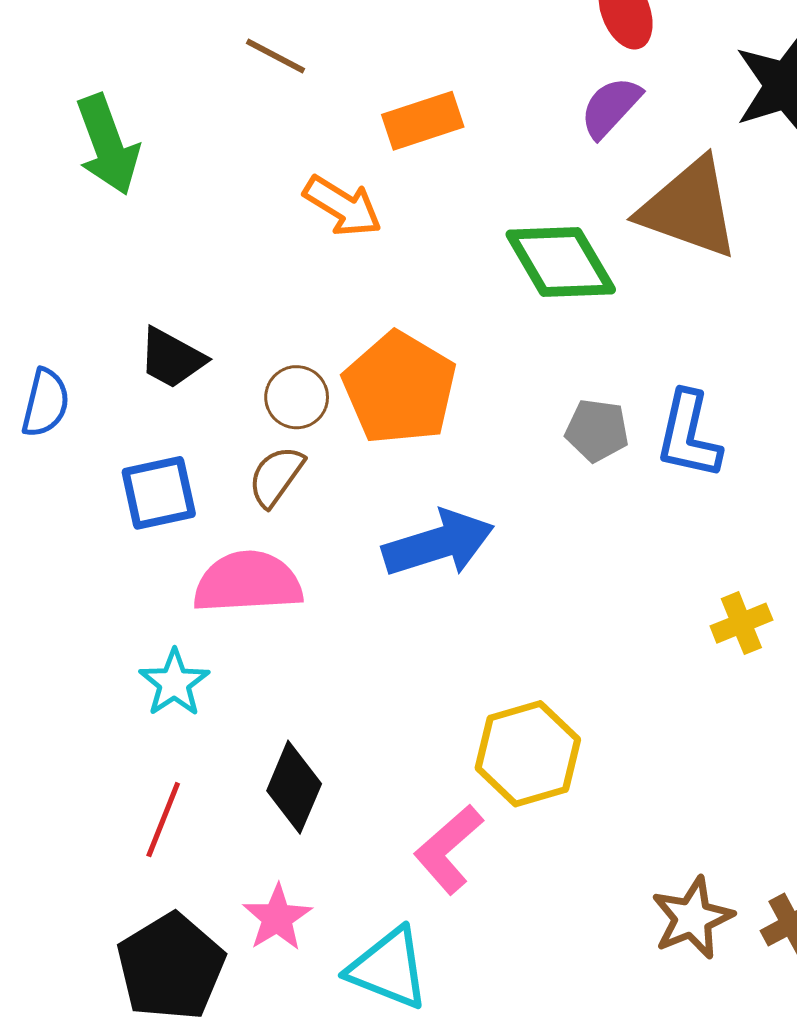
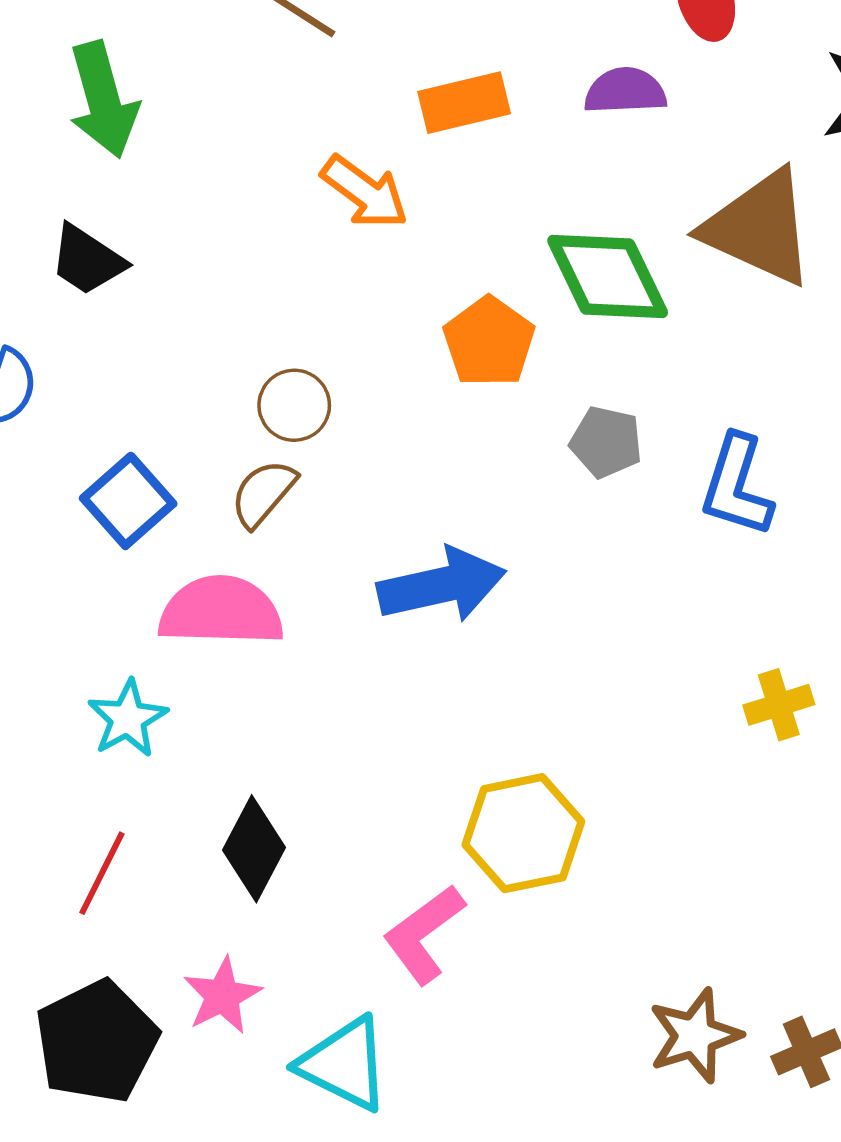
purple semicircle: (611, 107) -> (625, 91), moved, turned 40
black trapezoid: (172, 358) -> (87, 260), moved
orange pentagon: (400, 388) -> (489, 342), moved, size x0.7
gray pentagon: (597, 430) -> (606, 442), moved
blue square: (159, 493) -> (128, 501), turned -34

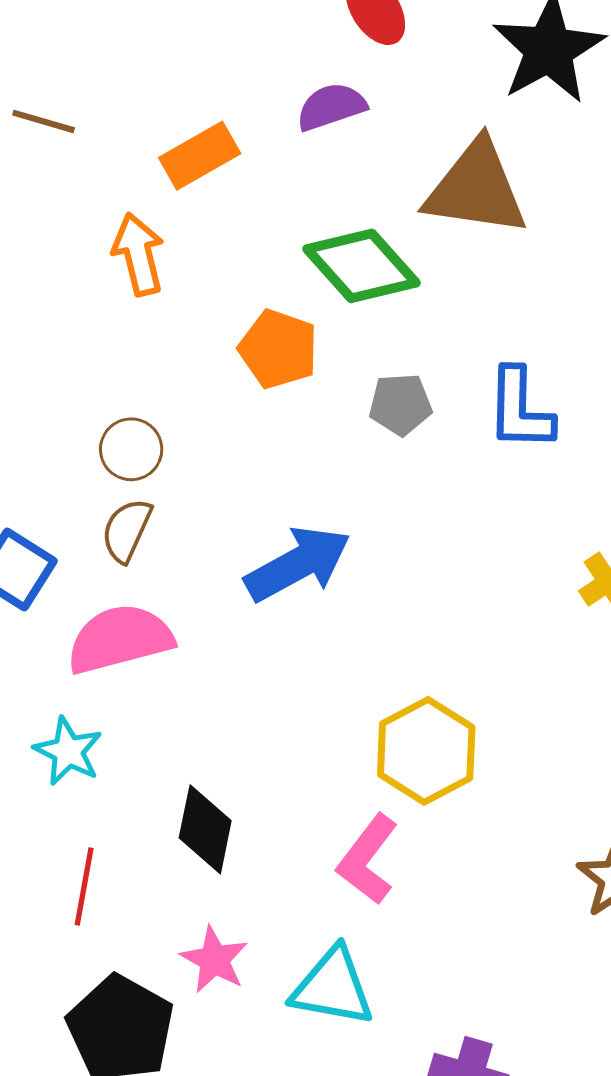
orange arrow: (365, 192) -> (138, 254), turned -124

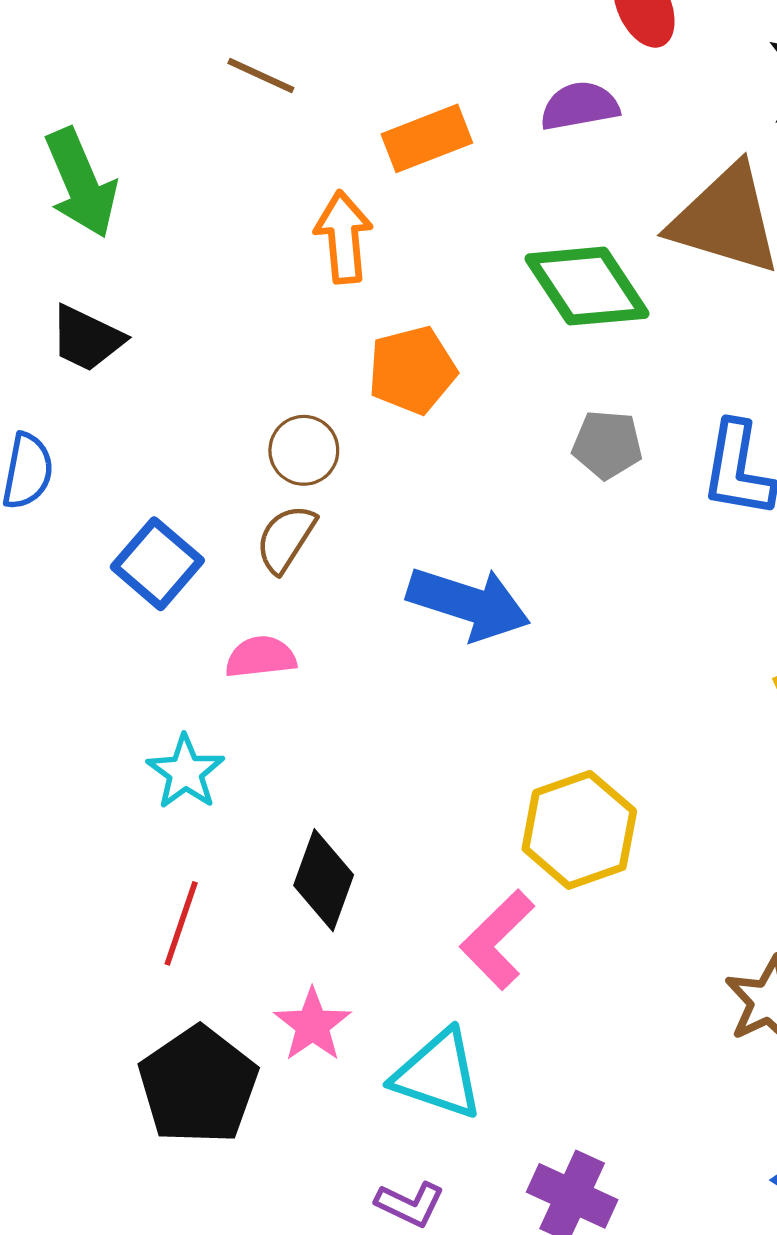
orange pentagon: (278, 349) -> (412, 370), moved, turned 30
blue arrow: (298, 564) -> (469, 603), turned 38
pink semicircle: (120, 639) -> (261, 657), size x0.6

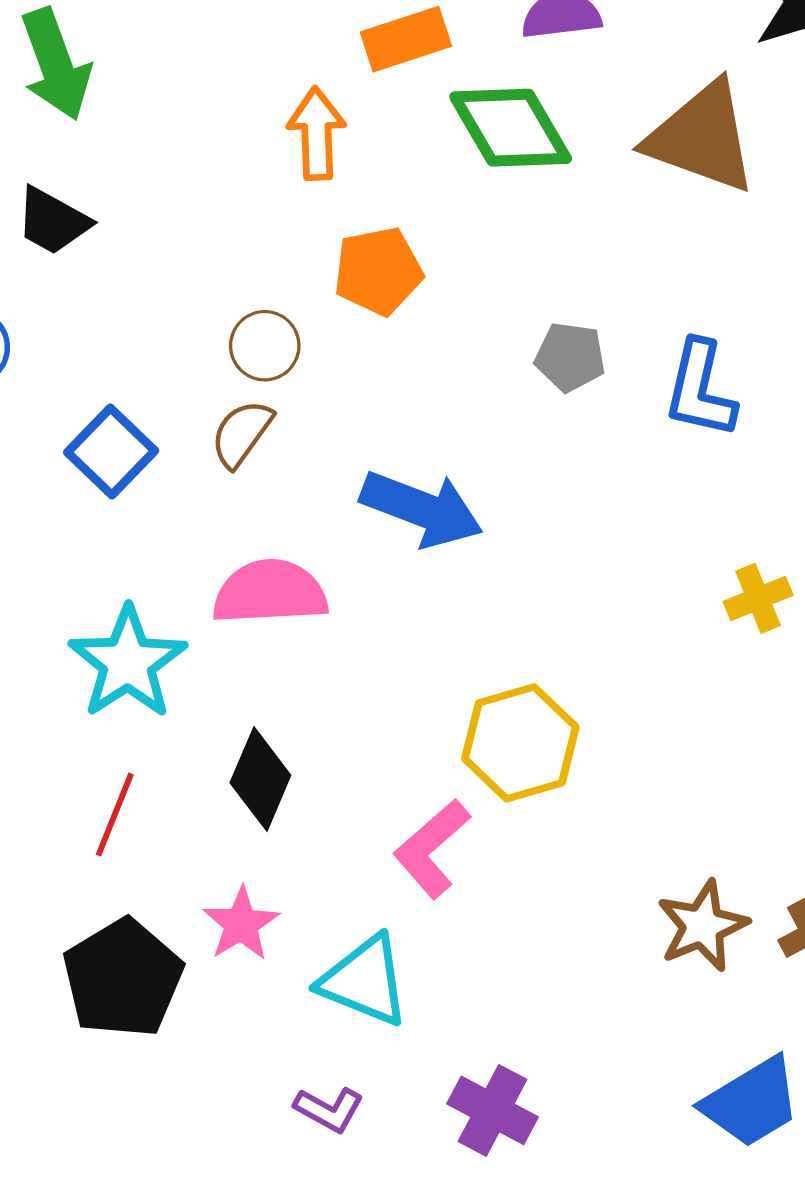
green diamond: (587, 286) -> (511, 128), moved
pink semicircle: (261, 657) -> (270, 592), moved, size x1.6
cyan star: (186, 772) -> (128, 663), size x1.5

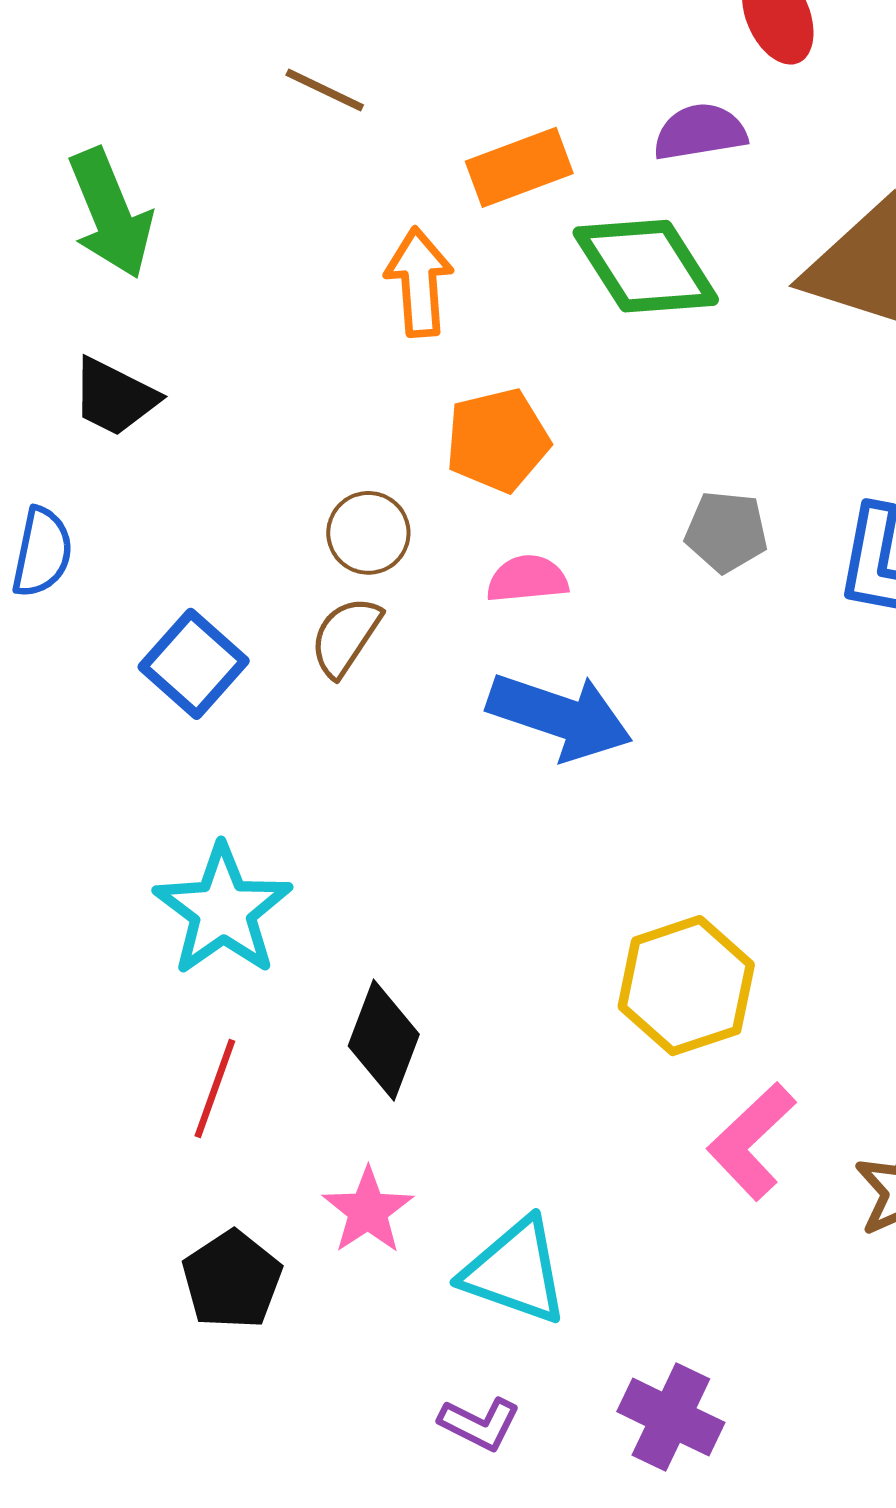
pink semicircle: (270, 592) -> (527, 579), moved, size x0.6
pink L-shape: (432, 849) -> (752, 1141), moved
black pentagon: (123, 978) -> (232, 1280), size x0.7

